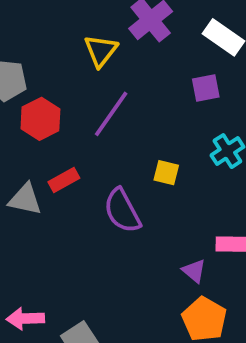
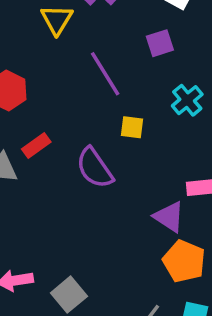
purple line: (111, 114) -> (105, 74), moved, turned -60
purple triangle: (194, 271) -> (169, 217), size x1.4

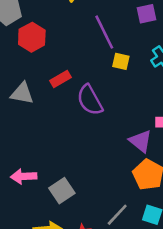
yellow square: (132, 127) -> (121, 61), moved
red rectangle: (36, 146) -> (61, 79), moved

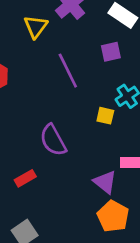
yellow square: (121, 61) -> (105, 116), moved
red rectangle: (61, 79) -> (25, 178), moved

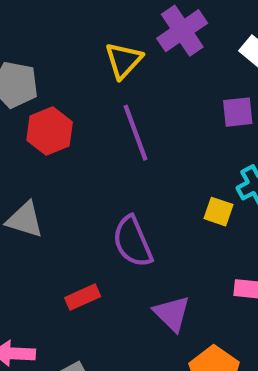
purple line: (68, 71) -> (136, 133), moved
purple triangle: (105, 182) -> (172, 313), moved

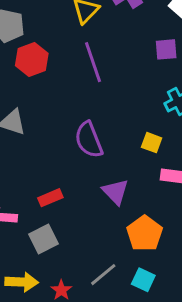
yellow square: (219, 212) -> (152, 143), moved
red rectangle: (83, 297) -> (50, 198), moved

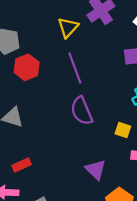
purple semicircle: (89, 140) -> (82, 111), moved
red rectangle: (50, 198) -> (22, 165), moved

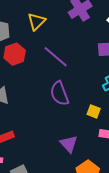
yellow triangle: (68, 27) -> (36, 21), moved
purple line: (75, 68) -> (56, 57), turned -32

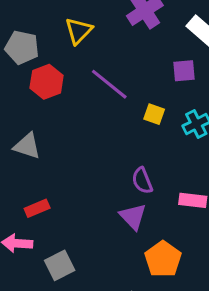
purple semicircle: (59, 93) -> (142, 181), moved, size x0.7
yellow square: (94, 111) -> (154, 114), moved

